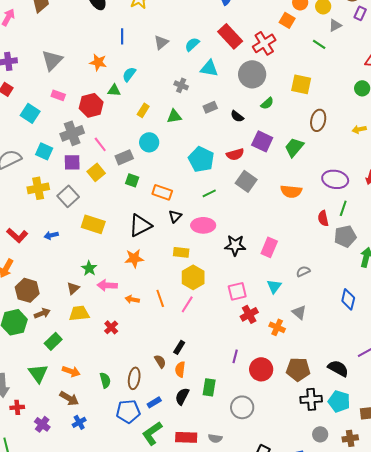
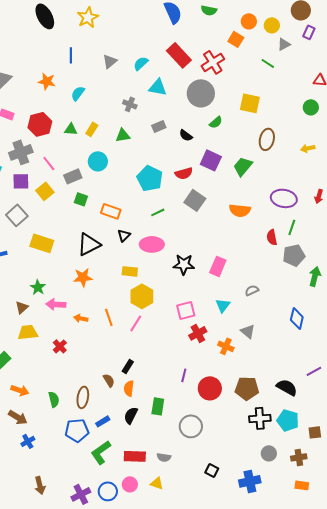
green triangle: (114, 90) -> (71, 129), moved

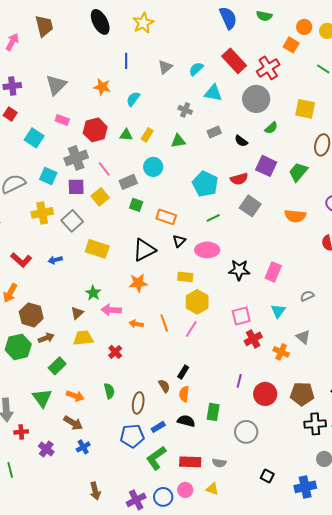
green semicircle: (54, 399) -> (109, 391), moved
black semicircle: (131, 415) -> (186, 421), turned 78

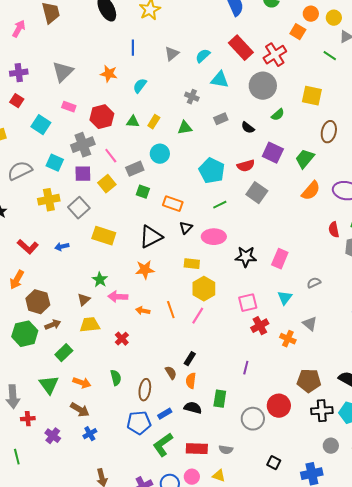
orange semicircle: (295, 216) -> (311, 191), moved, turned -55
red circle: (265, 394) -> (279, 406), moved

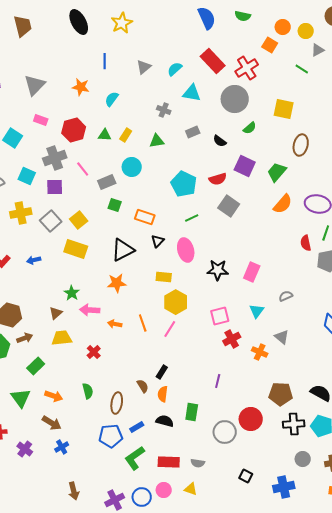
yellow square: (107, 184) -> (79, 220), moved
pink ellipse: (214, 237) -> (186, 250), turned 75

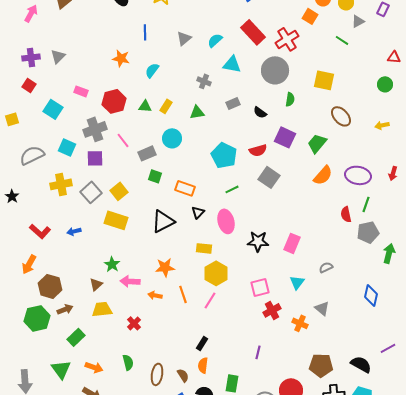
gray triangle: (35, 85) -> (58, 56), moved, size x0.7
green semicircle: (250, 128) -> (290, 99), turned -40
brown ellipse: (301, 145) -> (341, 116), turned -55
orange star: (117, 283) -> (165, 267), moved
brown semicircle: (143, 386) -> (183, 375), moved

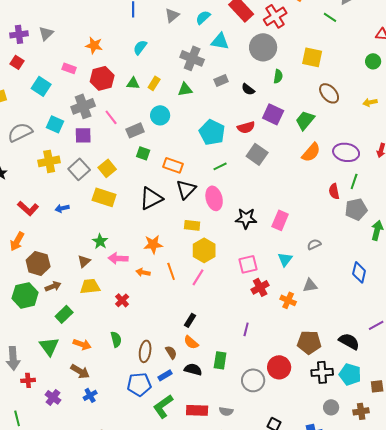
orange star: (121, 58) -> (94, 45), moved
gray cross: (204, 81) -> (192, 58), size x1.6
black triangle: (198, 212) -> (186, 189), size x1.5
gray triangle: (322, 308) -> (310, 285), turned -49
orange semicircle: (203, 365) -> (191, 342), turned -56

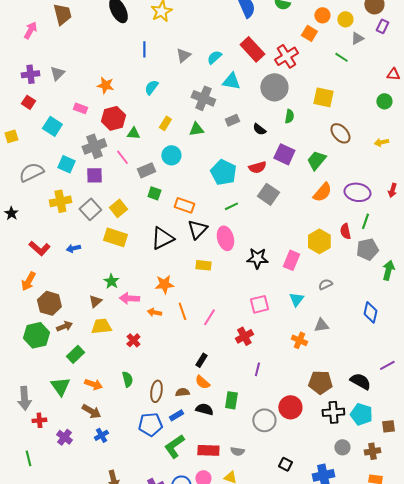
green triangle: (133, 83) -> (133, 133), moved
yellow hexagon: (204, 250) -> (319, 241), moved
red cross: (260, 287) -> (244, 336), moved
brown semicircle: (171, 352) -> (182, 392), turned -64

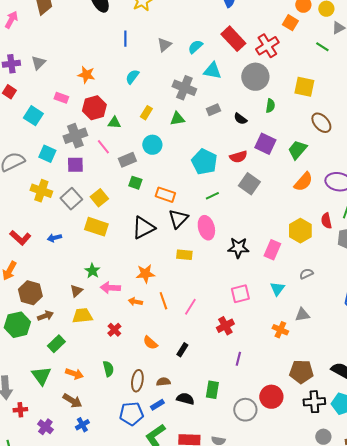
yellow cross: (60, 201) -> (41, 191), turned 30
orange semicircle: (202, 382) -> (150, 343), moved

